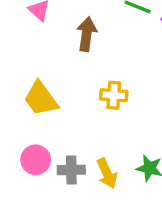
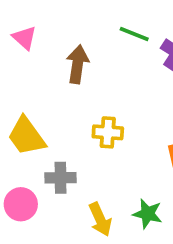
gray cross: (71, 170) -> (60, 178), moved

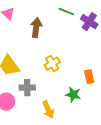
yellow cross: (108, 132) -> (52, 64), turned -35
green star: (147, 214) -> (73, 95), moved

